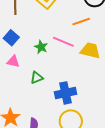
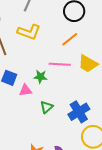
yellow trapezoid: (90, 51) -> (88, 64), turned -145
pink triangle: (13, 61) -> (25, 90), moved

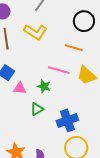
orange line: (70, 39) -> (74, 48), turned 42
green star: (40, 77) -> (44, 86), moved

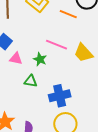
orange line: (74, 48) -> (68, 14), moved
green triangle: (37, 109) -> (31, 81), turned 32

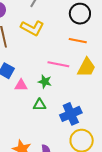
orange line: (68, 14) -> (78, 41), moved
yellow trapezoid: (83, 53) -> (86, 67), turned -100

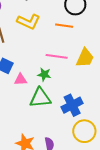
orange line: (78, 41) -> (64, 26), moved
green triangle: (40, 105) -> (40, 98), size x1.6

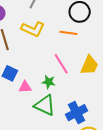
pink line: (57, 56) -> (61, 64), turned 50
green triangle: (40, 98) -> (45, 105), turned 30

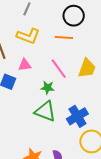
pink triangle: (25, 87) -> (25, 65), moved

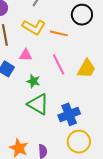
orange line: (64, 37) -> (59, 33), moved
green star: (48, 88) -> (33, 81), moved

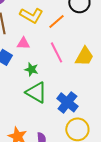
orange line: (59, 33) -> (56, 21), turned -54
blue cross: (69, 114) -> (67, 102), turned -30

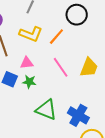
green star: (31, 69) -> (29, 82), moved

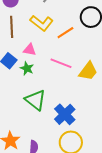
pink line: (61, 67) -> (61, 63), turned -50

